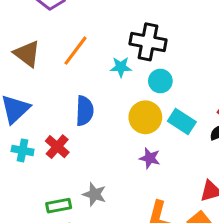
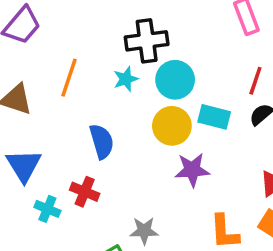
cyan circle: (160, 81) -> (175, 80), size x1.4
cyan cross: (23, 150) -> (47, 209), turned 30
purple star: (150, 158) -> (192, 170), size x1.4

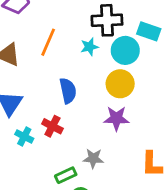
cyan rectangle: (214, 117) -> (149, 31), moved
purple star: (192, 170) -> (116, 118), moved

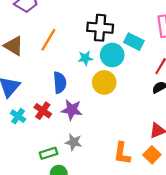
cyan star: (89, 47) -> (85, 58), moved
purple star: (116, 118) -> (72, 110), moved

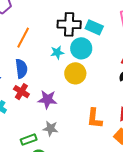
cyan rectangle: (134, 42) -> (94, 27), moved
blue semicircle: (60, 83) -> (21, 69), moved
red cross: (43, 111) -> (21, 92), moved
orange L-shape: (122, 153) -> (94, 118), moved

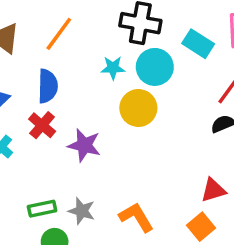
cyan rectangle: (94, 27) -> (198, 44), moved
orange L-shape: (94, 118) -> (136, 217), moved, turned 135
gray star: (51, 128) -> (82, 211), moved

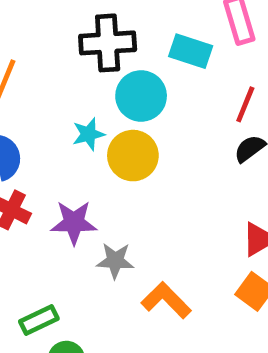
cyan star: (113, 68) -> (88, 134), moved
gray star: (82, 211) -> (115, 261), moved

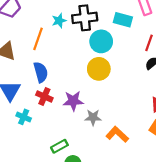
cyan star: (88, 134) -> (59, 21), moved

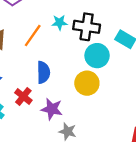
blue semicircle: (41, 72) -> (43, 72), moved

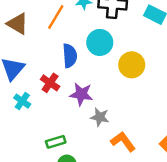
cyan circle: (97, 56) -> (100, 42), moved
yellow circle: (87, 83) -> (132, 65), moved

